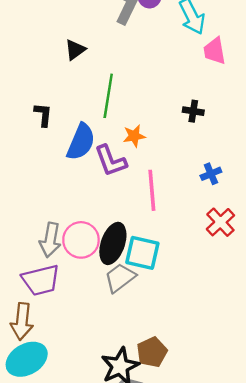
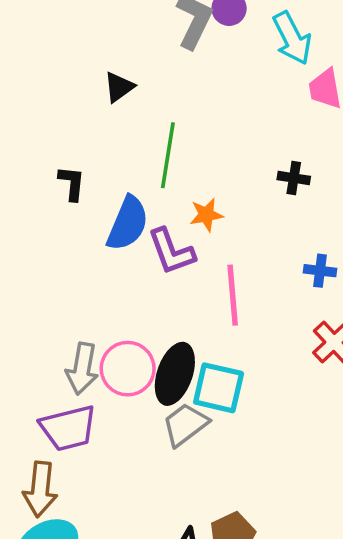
blue cross: (211, 174) -> (320, 271), turned 30

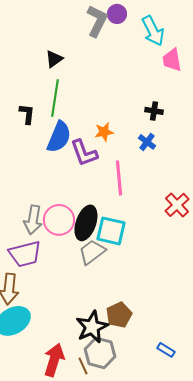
green line: (168, 155) -> (55, 98), moved
blue cross: (320, 271) -> (147, 142), moved, turned 30

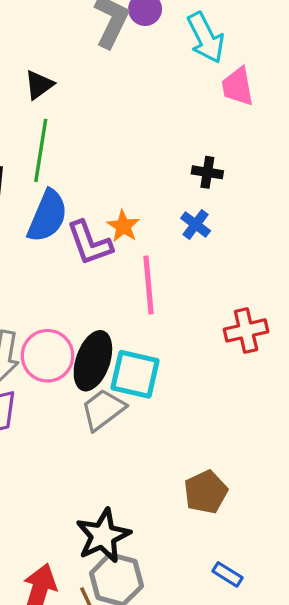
orange star: (104, 132) -> (123, 226), moved, turned -30
red cross: (177, 205) -> (246, 330), turned 30
brown pentagon: (119, 315) -> (206, 492), moved

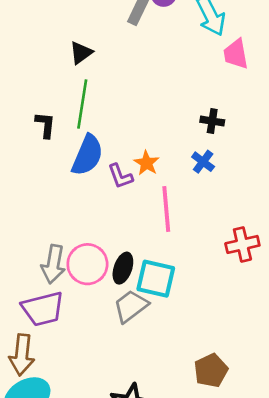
purple L-shape: (90, 243) -> (120, 176), size x0.7
black ellipse: (93, 361) -> (123, 268), size x0.7

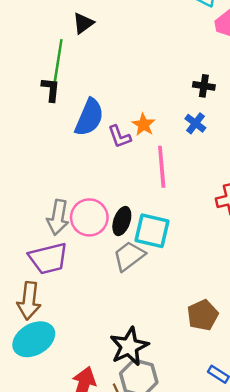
green line: (82, 104) -> (58, 62), moved

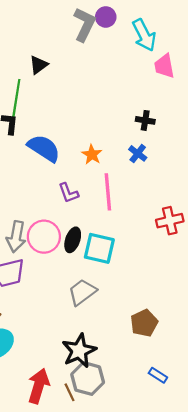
blue semicircle: (89, 117) -> (44, 148), turned -80
purple L-shape: (119, 137) -> (68, 193), moved
gray trapezoid: (129, 256) -> (82, 292), moved

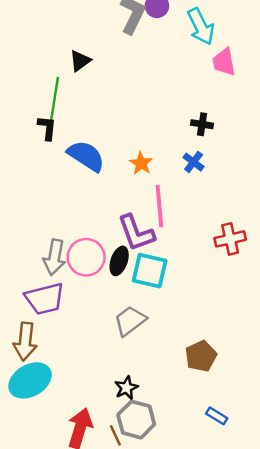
purple L-shape: (68, 193) -> (136, 233), moved, size x1.6
black star: (79, 351) -> (126, 388), size x0.6

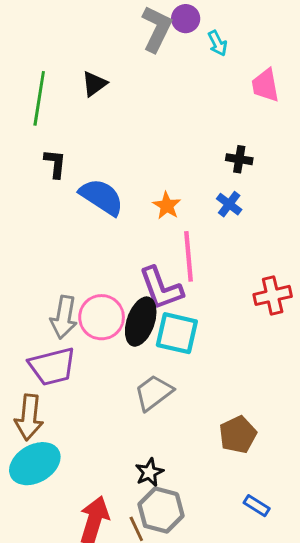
cyan arrow: (201, 27) -> (217, 43), moved, size x0.6
green line: (54, 100) -> (39, 98), moved
black ellipse: (119, 261) -> (141, 322), size x1.4

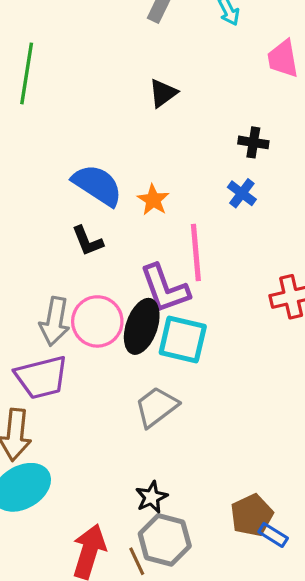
black triangle: (94, 84) -> (163, 93), moved
black L-shape: (55, 164) -> (87, 241), moved, turned 152
orange star: (167, 206) -> (153, 200), moved
brown pentagon: (238, 435) -> (252, 515), moved

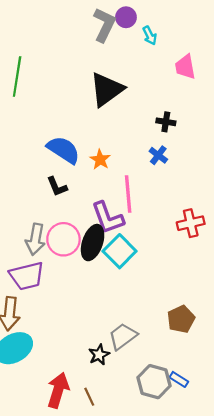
black triangle: (163, 93) -> (107, 89), size x1.8
cyan square: (183, 339) -> (120, 251), turned 32
gray trapezoid: (156, 407) -> (123, 336), moved
brown pentagon: (252, 515) -> (181, 319), moved
gray hexagon: (165, 540) -> (154, 382), moved

